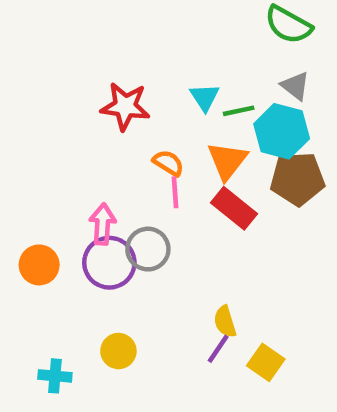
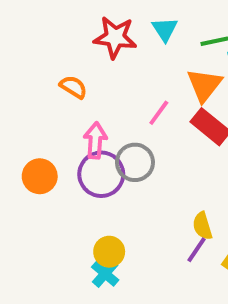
cyan triangle: (205, 97) -> (165, 29), moved
orange semicircle: (168, 163) -> (73, 87), moved
pink line: (175, 192) -> (159, 113), turned 40
cyan cross: (55, 376) -> (105, 274), moved, turned 36

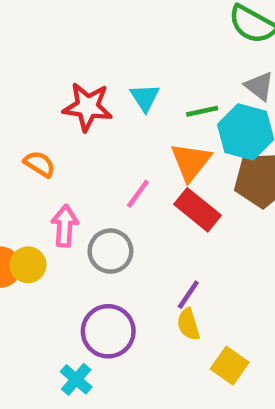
purple circle: (101, 174) -> (108, 331), moved
purple line: (196, 250) -> (188, 295), moved
yellow circle: (109, 252) -> (28, 265), moved

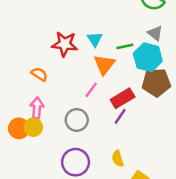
orange triangle: (191, 162) -> (104, 64), moved
red rectangle: (198, 210) -> (123, 98), turned -70
pink arrow: (65, 226) -> (37, 108), moved
purple line: (188, 295) -> (120, 116), moved

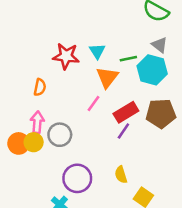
orange semicircle: (39, 74) -> (40, 87), turned 70
brown pentagon: (156, 83) -> (161, 114), moved
gray circle: (77, 120) -> (60, 135), moved

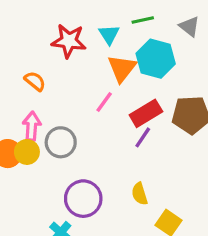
green line: (128, 59) -> (143, 20), moved
cyan hexagon: (152, 70) -> (156, 59), moved
orange semicircle: (40, 87) -> (35, 81), turned -63

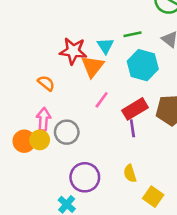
orange triangle: (122, 68) -> (93, 66), moved
purple line: (143, 137) -> (132, 128), turned -42

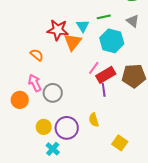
pink line: (102, 100) -> (94, 68), moved
pink arrow: (44, 119) -> (35, 83), turned -30
yellow circle: (40, 140) -> (44, 127), moved
yellow semicircle: (130, 173) -> (94, 120), moved

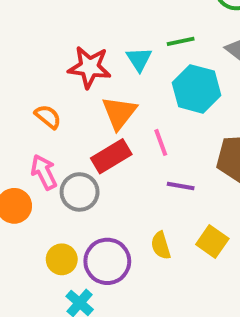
orange triangle: (73, 42) -> (119, 113), moved
pink line: (94, 68) -> (161, 142), turned -56
red rectangle: (106, 75) -> (111, 156), moved
purple line: (104, 90) -> (181, 186), turned -72
yellow square: (120, 143) -> (212, 242), moved

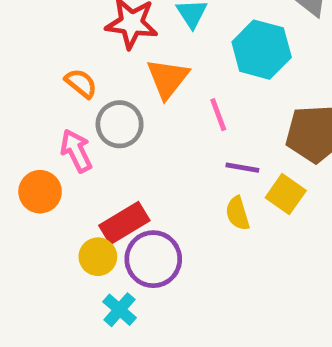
red rectangle: (111, 156) -> (124, 223), moved
gray circle: (80, 192) -> (120, 124), moved
yellow square: (212, 242) -> (286, 194), moved
yellow semicircle: (161, 245) -> (238, 213), moved

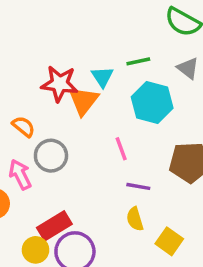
orange triangle: (168, 79) -> (84, 101), moved
yellow square: (286, 194) -> (169, 241), moved

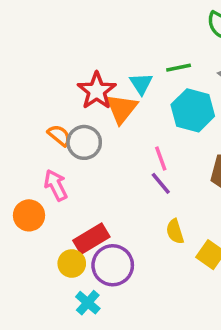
red star: (60, 84) -> (97, 91), turned 30
gray circle: (51, 156) -> (84, 142), moved
purple line: (138, 186) -> (161, 183), moved, turned 40

